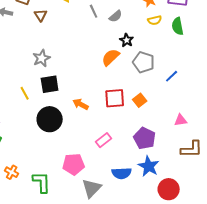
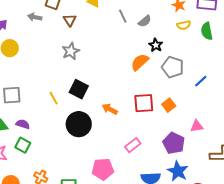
gray star: (42, 58) -> (71, 51), moved
black square: (50, 84) -> (79, 89), turned 36
pink triangle: (181, 120) -> (197, 126), moved

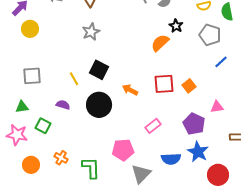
gray pentagon: (173, 67) -> (210, 35), moved
purple semicircle: (23, 124) -> (63, 105), moved

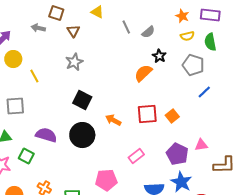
yellow line: (74, 79) -> (34, 76), moved
purple semicircle: (63, 105) -> (46, 135), size x1.5
pink triangle: (217, 107) -> (201, 145), moved

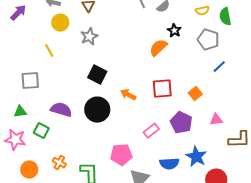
yellow circle: (13, 59) -> (60, 23), moved
orange square: (172, 116) -> (195, 94), moved
purple pentagon: (177, 154) -> (181, 123), moved

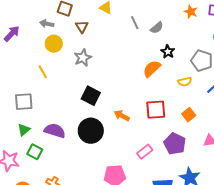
yellow semicircle: (202, 11) -> (185, 82), moved
green triangle: (20, 112) -> (24, 130), moved, turned -32

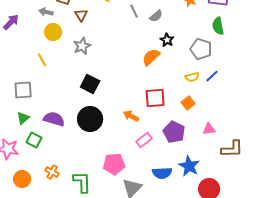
yellow semicircle: (185, 82) -> (192, 77), moved
orange arrow: (122, 116) -> (131, 116), moved

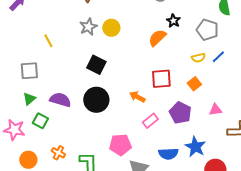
yellow circle: (53, 32) -> (111, 28), moved

